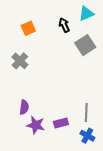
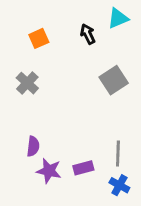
gray square: (85, 45) -> (114, 80), moved

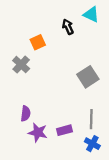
cyan triangle: (118, 18) -> (91, 14), turned 48
orange square: (39, 38) -> (38, 42), moved
gray square: (114, 80) -> (88, 77), moved

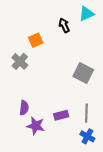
cyan triangle: (91, 14) -> (86, 14), turned -49
gray square: (88, 77) -> (83, 73), turned -30
purple rectangle: (65, 130) -> (61, 115), moved

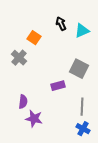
cyan triangle: (86, 14) -> (82, 31), moved
orange square: (36, 40) -> (34, 38), turned -32
purple rectangle: (61, 115) -> (58, 86), moved

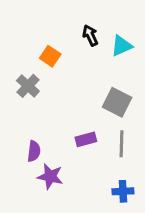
purple rectangle: (58, 86) -> (86, 139), moved
gray line: (82, 107) -> (121, 144), moved
blue cross: (83, 129) -> (123, 191), turned -32

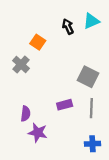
cyan triangle: (121, 46) -> (91, 21), moved

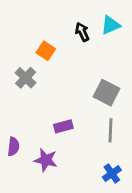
purple rectangle: (65, 105) -> (63, 126), moved
purple semicircle: (25, 114) -> (13, 147), moved
blue cross: (92, 144) -> (112, 174), turned -32

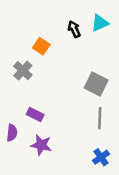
purple rectangle: (63, 126) -> (35, 115), moved, turned 42

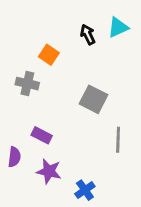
gray cross: (23, 71) -> (27, 84), turned -30
gray square: (96, 84) -> (94, 99), moved
blue cross: (101, 157) -> (85, 190), moved

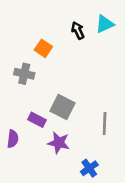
gray square: (94, 99) -> (62, 107), moved
purple star: (49, 171) -> (59, 143), moved
blue cross: (85, 190) -> (89, 168), moved

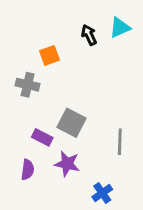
orange square: (43, 48) -> (50, 55), turned 36
purple semicircle: (13, 139) -> (28, 170), moved

